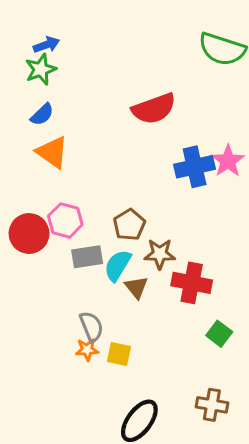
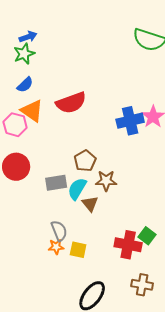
red semicircle: (154, 109) -> (71, 103), moved
pink hexagon: (65, 220) -> (15, 125), moved
red cross: (192, 283) -> (128, 245), moved

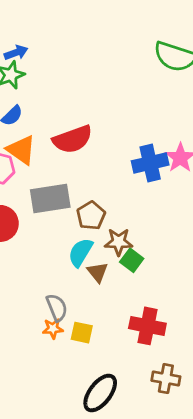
gray rectangle: (56, 183) -> (50, 198), moved, size x1.4
green square: (147, 236) -> (132, 260), moved

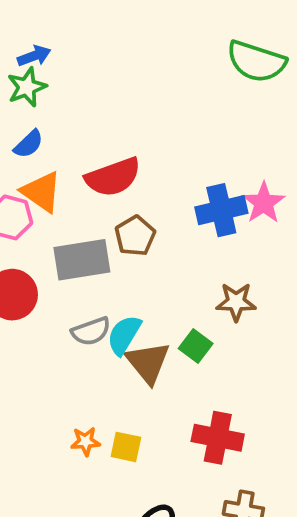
brown pentagon: (91, 216) -> (135, 236), moved
brown star: (119, 242) -> (236, 302), moved
brown triangle: (98, 272) -> (148, 363), size x1.5
gray semicircle: (57, 308) -> (91, 331), moved, turned 92

